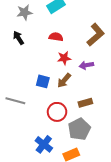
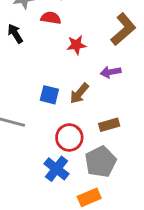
red semicircle: (56, 37) -> (51, 18), moved
red star: (64, 58) -> (76, 45), moved
blue cross: (44, 144) -> (56, 169), moved

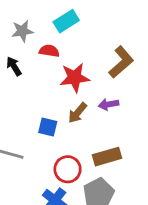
red star: (76, 45) -> (75, 78), size x1.5
brown arrow: (79, 93) -> (77, 113), moved
brown rectangle: (109, 125) -> (107, 157), size x1.4

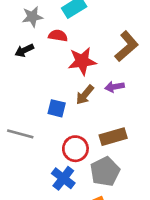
black arrow: (14, 66) -> (24, 50), turned -84

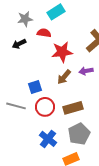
blue square: (57, 108) -> (35, 87), moved, turned -32
brown rectangle: (113, 137) -> (73, 108), moved
red circle: (75, 149) -> (45, 107), moved

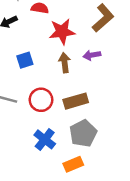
brown arrow: (64, 77) -> (65, 63), turned 133
blue square: (35, 87) -> (25, 60), moved

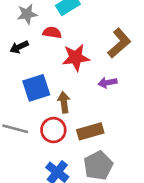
blue square: (25, 60) -> (36, 88), size x1.5
brown arrow: (65, 63) -> (64, 102), moved

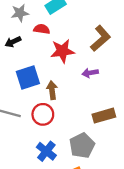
brown rectangle: (90, 131) -> (104, 116), moved

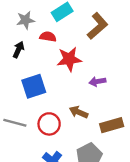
brown L-shape: (100, 38) -> (97, 26), moved
black arrow: (13, 42) -> (18, 50), turned 140
brown arrow: (52, 90) -> (79, 112), moved, turned -60

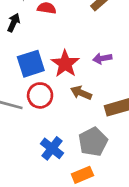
red star: (69, 59) -> (65, 64), moved, turned -30
red circle: (49, 124) -> (40, 95), moved

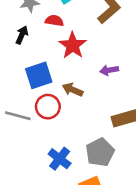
red star: (65, 64) -> (73, 45), moved
brown arrow: (81, 93) -> (73, 90), moved

